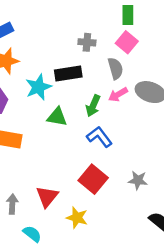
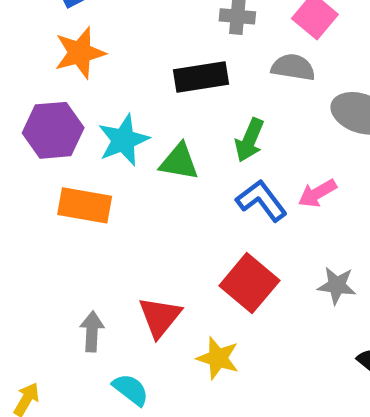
gray semicircle: (116, 68) -> (293, 67), turned -65
cyan star: (38, 87) -> (123, 140), moved
pink arrow: (118, 95) -> (317, 193), moved

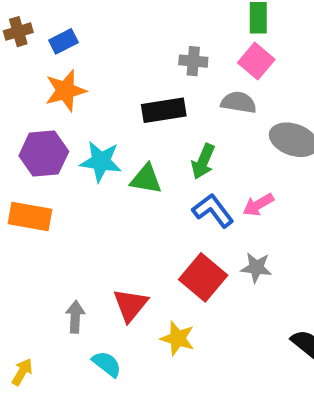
cyan star: (123, 140) -> (101, 161), turned 30
orange rectangle: (85, 205) -> (30, 216), moved
gray star: (337, 285) -> (256, 268), moved

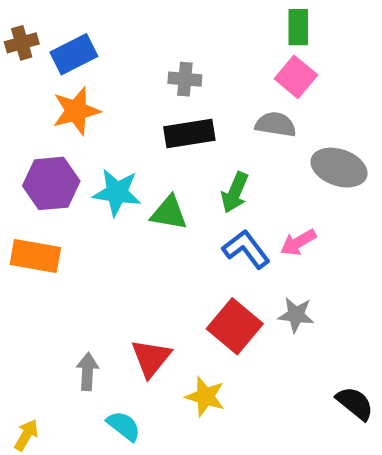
blue rectangle: (63, 41) -> (74, 54), size x1.4
gray cross: (193, 61) -> (185, 79), moved

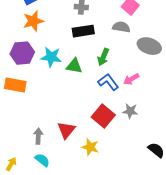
cyan semicircle: (124, 426) -> (42, 160), moved

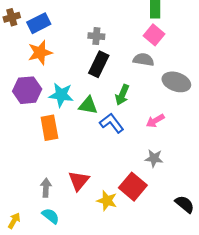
black rectangle: (83, 31) -> (99, 64), turned -55
blue L-shape: (108, 82) -> (112, 123), moved
orange rectangle: (15, 85) -> (49, 128), moved, turned 70
red square: (103, 116) -> (133, 187), moved

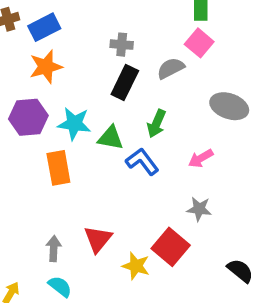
gray semicircle: (143, 60) -> (171, 68), moved, turned -36

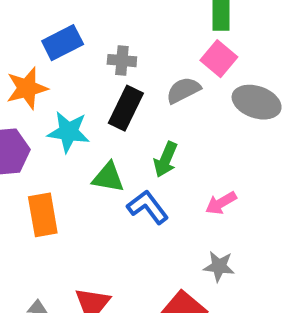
blue rectangle: (44, 27) -> (63, 43), moved
gray ellipse: (229, 106) -> (257, 102), moved
cyan star: (74, 124) -> (69, 132), moved

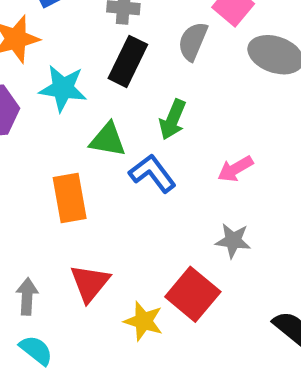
gray semicircle: (183, 90) -> (193, 41), turned -40
orange rectangle: (43, 215) -> (70, 198), moved

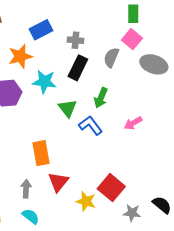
green triangle: (108, 140) -> (67, 108), turned 42
orange rectangle: (70, 198) -> (41, 153), moved
gray star: (233, 241) -> (132, 213), moved

